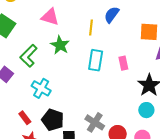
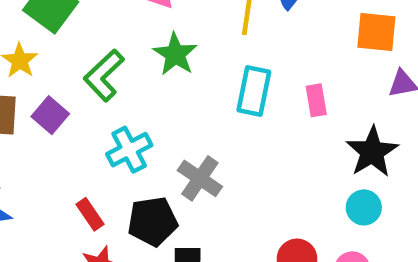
cyan cross: (41, 88) -> (129, 150), turned 30
black pentagon: (53, 120) -> (153, 221), turned -30
gray cross: (95, 122) -> (200, 178), moved

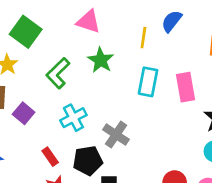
pink rectangle: (316, 100) -> (185, 87), size x1.5
purple square: (50, 115) -> (24, 113), moved

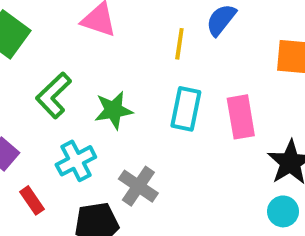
green star: (101, 60) -> (114, 110), moved, turned 30
red rectangle: (50, 157) -> (32, 200), moved

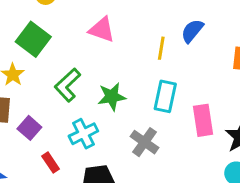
pink rectangle: (241, 117) -> (203, 120), moved
gray cross: (138, 186) -> (145, 142), moved

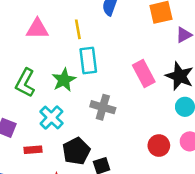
yellow line: (161, 48) -> (78, 29), moved
cyan rectangle: (165, 96) -> (88, 60), moved
red rectangle: (51, 163) -> (33, 150), turned -42

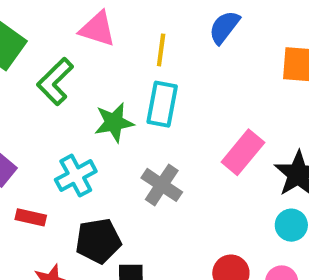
pink rectangle: (144, 74) -> (243, 152), turned 50
green L-shape: (25, 83) -> (55, 81), moved

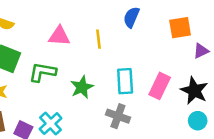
green L-shape: (55, 81) -> (42, 72), turned 68
cyan rectangle: (162, 104) -> (125, 81), moved
cyan cross: (76, 176) -> (51, 124), moved

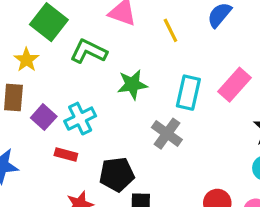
yellow line: (98, 39) -> (170, 30), turned -36
pink rectangle: (160, 86) -> (235, 85), moved

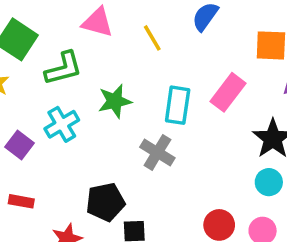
green L-shape: (89, 51) -> (63, 68), turned 144
cyan cross: (80, 119) -> (62, 124), moved
red rectangle: (66, 154) -> (21, 201), moved

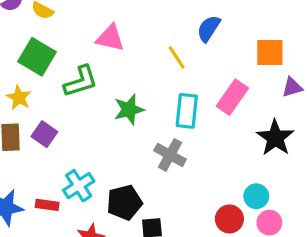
yellow line: (152, 38) -> (177, 57), moved
cyan cross: (62, 124) -> (79, 186), moved
purple square: (19, 145) -> (44, 134), moved
cyan circle: (269, 182) -> (256, 196), moved

